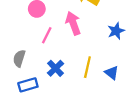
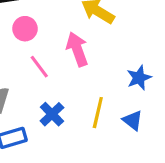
blue star: (116, 31) -> (139, 78), moved
pink line: (47, 35) -> (39, 67), turned -63

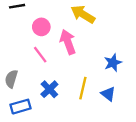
pink circle: (25, 29) -> (41, 27), moved

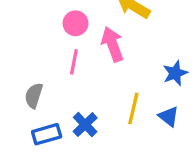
pink line: (40, 55) -> (74, 62), turned 48
blue cross: (49, 89) -> (85, 125), moved

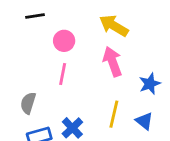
pink arrow: (112, 44) -> (112, 62), moved

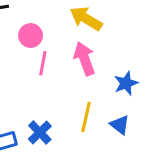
pink line: (63, 74) -> (43, 63), moved

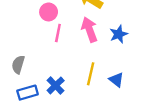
blue star: (126, 83) -> (119, 34), moved

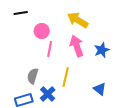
gray semicircle: (18, 65) -> (33, 76), moved
yellow line: (91, 74) -> (66, 77), moved

